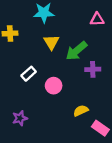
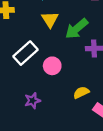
white rectangle: (29, 74) -> (26, 53), size x1.5
purple star: (20, 118) -> (33, 101), moved

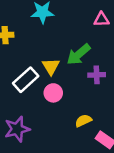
yellow triangle: (50, 19) -> (51, 66), moved
purple star: (33, 101) -> (17, 129), moved, size x1.5

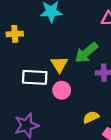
white rectangle: (26, 80) -> (35, 77), turned 45

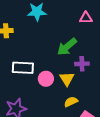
yellow triangle: (59, 64) -> (67, 79), moved

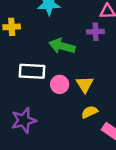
green arrow: (67, 47) -> (62, 46), moved, turned 55
purple cross: (82, 64) -> (96, 32), moved

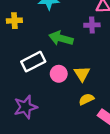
white rectangle: (32, 71) -> (33, 62), turned -30

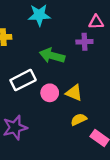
yellow triangle: (82, 74) -> (74, 93), turned -35

